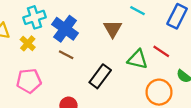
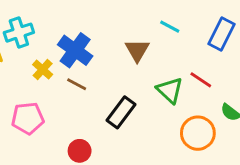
cyan cross: (35, 17) -> (19, 33), moved
yellow cross: (28, 43) -> (43, 70), moved
green triangle: (137, 59) -> (170, 90), turned 30

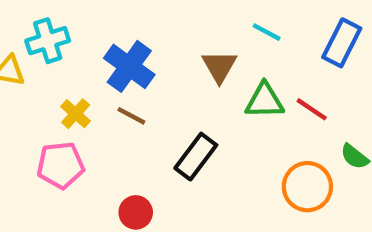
yellow cross: (43, 70) -> (76, 114), moved
green triangle: (170, 90) -> (264, 101), moved, turned -44

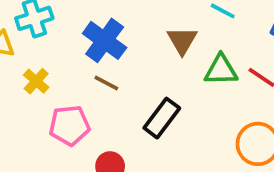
yellow cross: (76, 114) -> (36, 81), moved
pink pentagon: (61, 165) -> (69, 125), moved

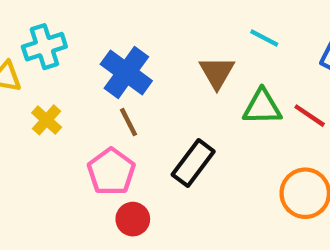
brown line: (106, 83) -> (128, 122), turned 35
pink pentagon: (69, 125) -> (111, 172), moved, turned -30

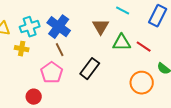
cyan cross: (44, 47) -> (30, 27), moved
yellow cross: (47, 120) -> (22, 49), turned -32
red circle: (133, 219) -> (34, 97), moved

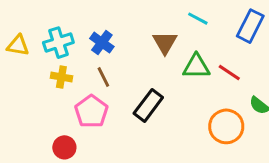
blue cross: (59, 27) -> (102, 43), size x0.7
yellow cross: (22, 49) -> (61, 77), moved

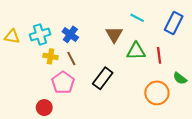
red line: (229, 72) -> (159, 55), turned 49
yellow cross: (61, 77) -> (50, 56), moved

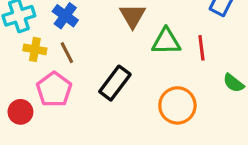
orange circle: (157, 93) -> (177, 105), moved
red circle: (44, 108) -> (20, 112), moved

